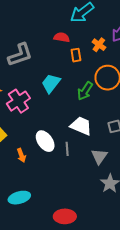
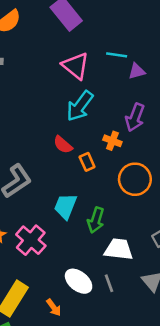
red semicircle: (62, 37) -> (63, 145), turned -133
green arrow: (85, 91) -> (96, 220), moved

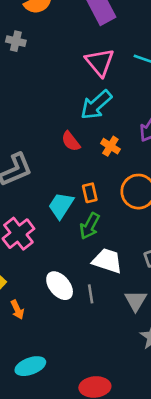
orange cross: (112, 141) -> (110, 146), moved
orange rectangle: (87, 162) -> (90, 193), moved
orange arrow: (54, 307) -> (17, 310), moved

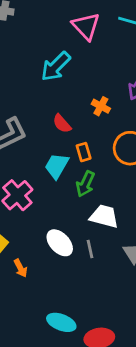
cyan arrow: (96, 105) -> (56, 66), moved
red semicircle: (71, 141) -> (62, 124), moved
cyan ellipse: (30, 366) -> (61, 322), moved, turned 44

